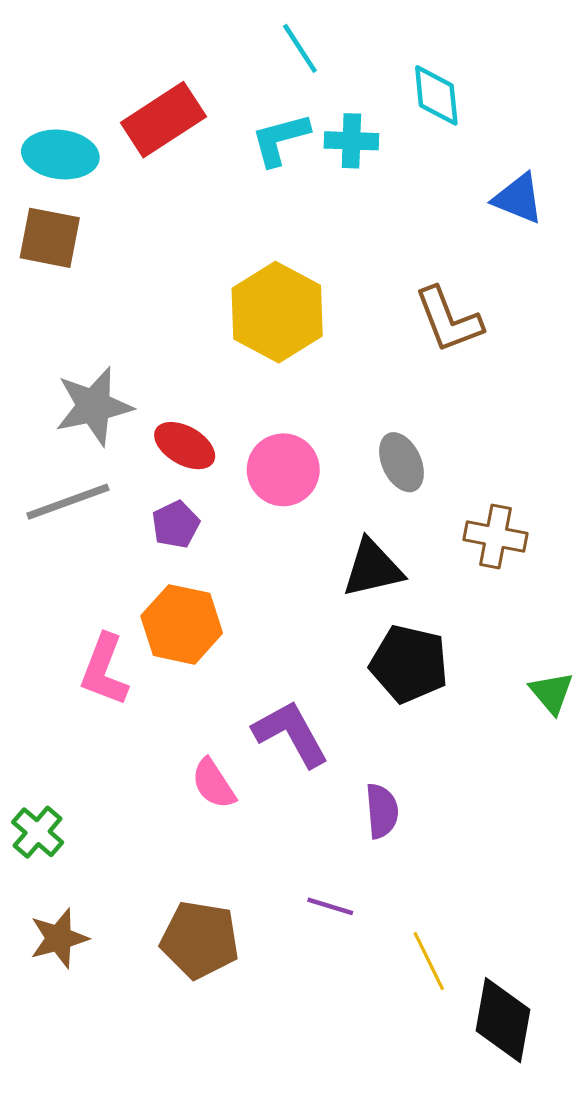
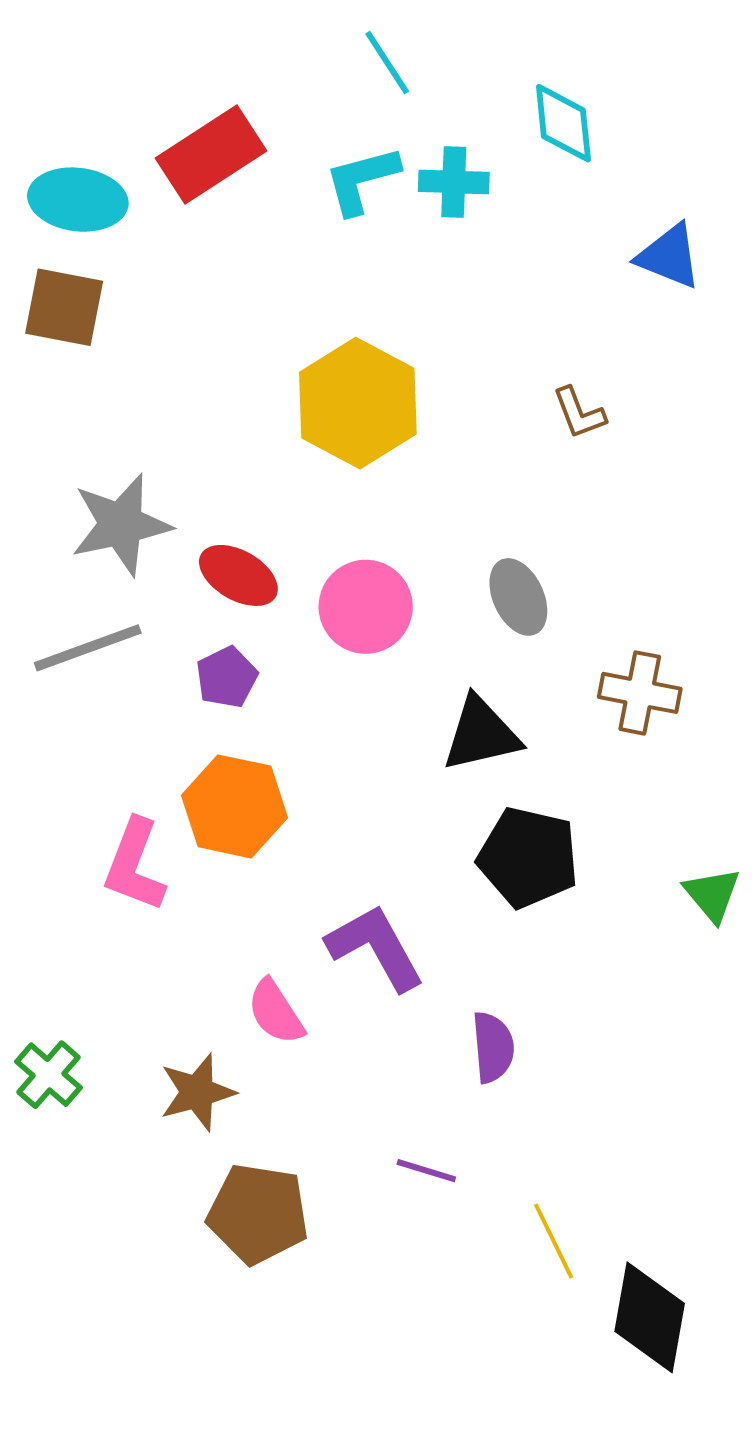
brown L-shape: (448, 320) -> (579, 413), size x0.6
brown star: (59, 938) -> (197, 1092), moved

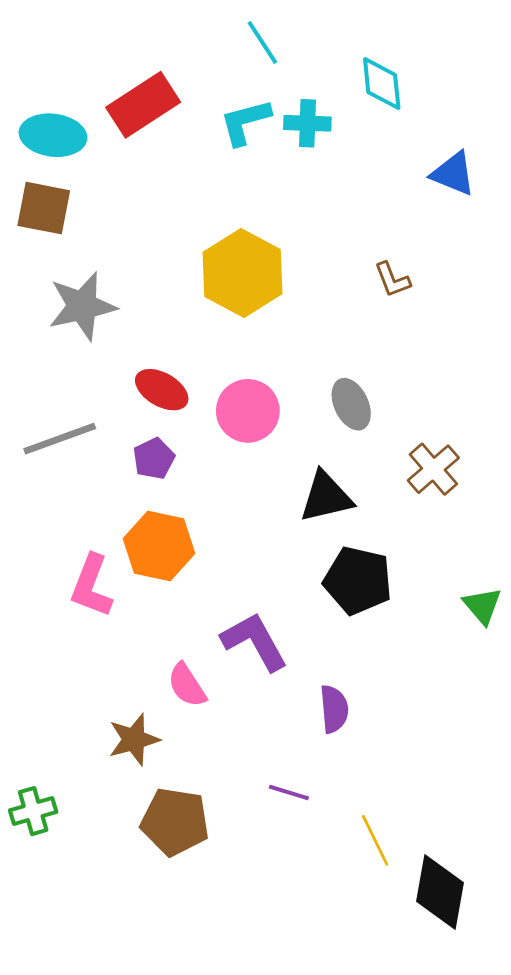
gray star: (121, 525) -> (82, 306), moved
brown cross: (640, 693) -> (433, 469), turned 38
green cross: (49, 1075) -> (33, 811), moved, turned 33

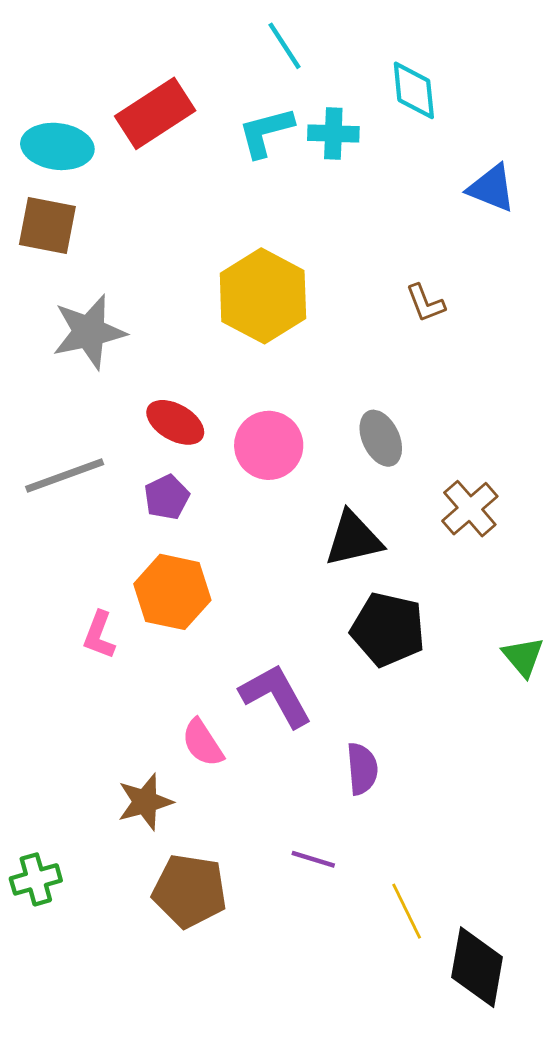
pink L-shape: (91, 586) -> (99, 635), size x0.7

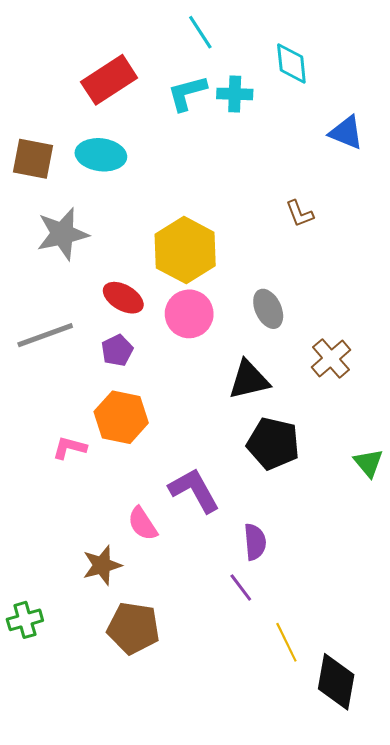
cyan ellipse: (57, 146) -> (101, 155), moved
yellow hexagon: (263, 296) -> (185, 250), moved
pink L-shape: (99, 635) -> (70, 448), turned 84
purple line: (313, 859) -> (241, 588), moved, turned 36

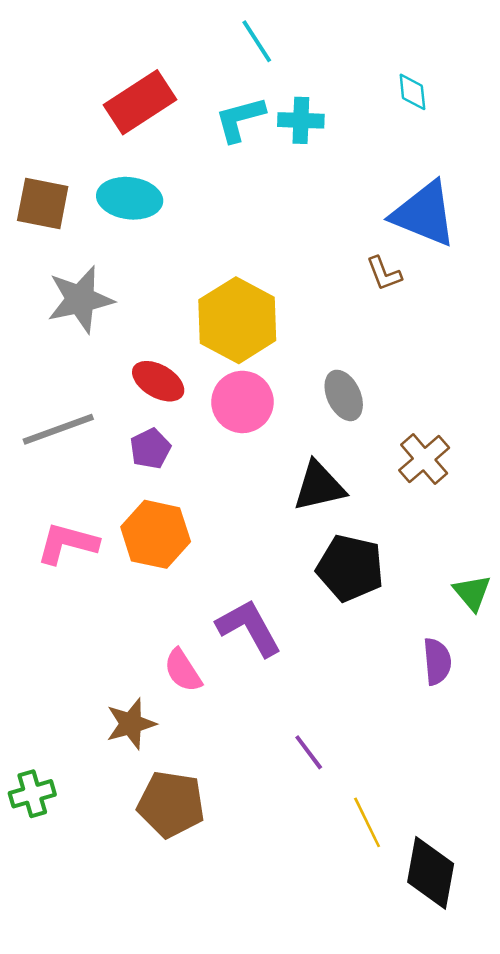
cyan diamond: (291, 64) -> (412, 92), moved, size x0.7
blue triangle: (346, 132) -> (424, 214), moved, size x1.5
pink L-shape: (70, 448) -> (67, 543), moved, size x1.4
purple semicircle: (255, 542) -> (437, 661), moved

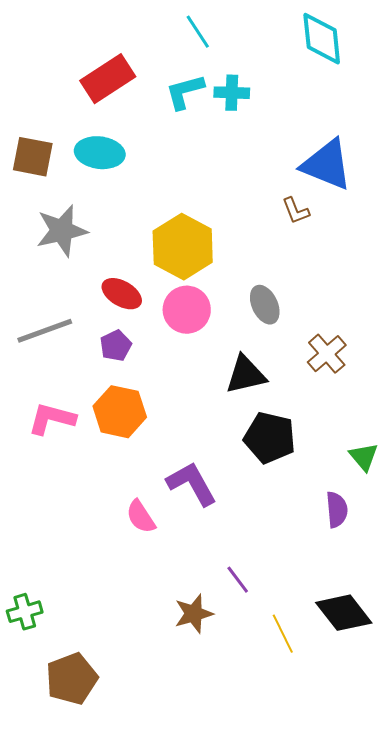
cyan diamond: (412, 92) -> (322, 39), moved, size x1.8
brown star: (131, 724) -> (194, 614), moved
brown pentagon: (171, 804) -> (72, 679), moved, turned -30
black diamond: (431, 873) -> (344, 613), moved, turned -48

